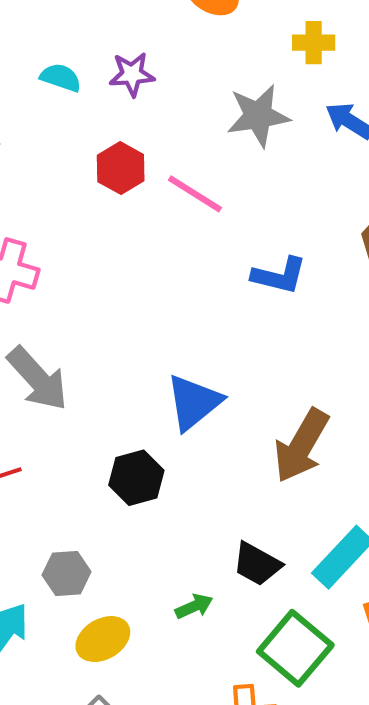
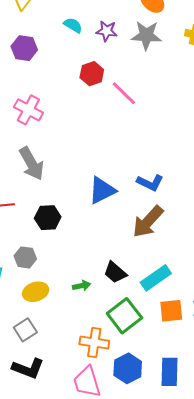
gray star: (258, 116) -> (146, 35), moved
blue L-shape: (279, 275) -> (150, 183), moved
black hexagon: (136, 478) -> (48, 218), moved

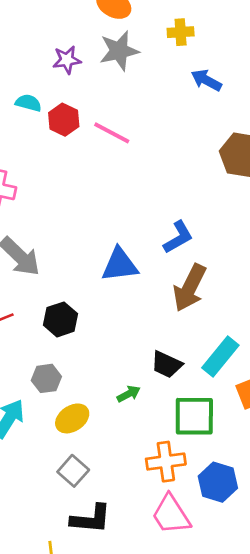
cyan semicircle: (73, 25) -> (28, 103), moved
blue L-shape: (150, 183) -> (178, 237), turned -40
blue triangle: (102, 190) -> (120, 265), turned 36
green square: (124, 316) -> (194, 416), turned -36

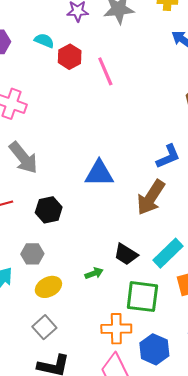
pink line: (112, 133) -> (105, 71), turned 32
blue L-shape: (178, 237) -> (168, 157), moved

